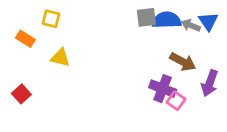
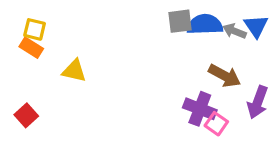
yellow square: (51, 19) -> (35, 29), moved

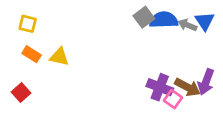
gray square: (180, 21) -> (144, 17), turned -30
orange rectangle: (31, 48) -> (32, 54), moved
brown arrow: (225, 76) -> (187, 87), moved

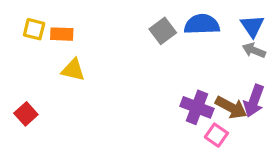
gray square: (144, 17) -> (163, 31), moved
gray arrow: (187, 25) -> (254, 50), moved
orange rectangle: (32, 54) -> (62, 34), moved, turned -30
pink square: (173, 99) -> (216, 135), moved

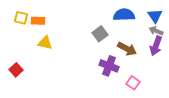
gray square: (163, 31) -> (100, 34), moved
purple arrow: (254, 101) -> (156, 46), moved
purple cross: (197, 107) -> (109, 66), moved
brown arrow: (231, 107) -> (127, 49), moved

